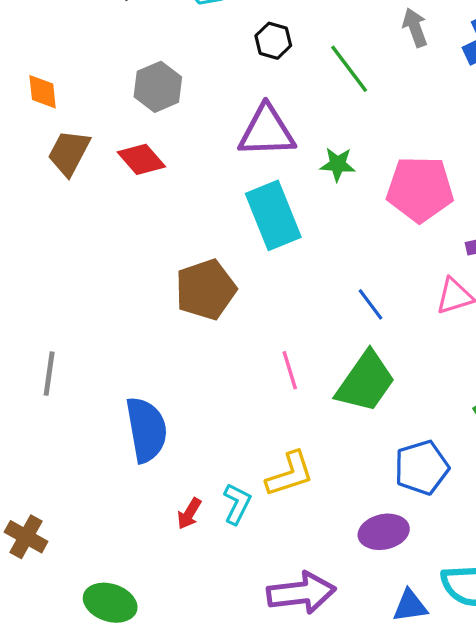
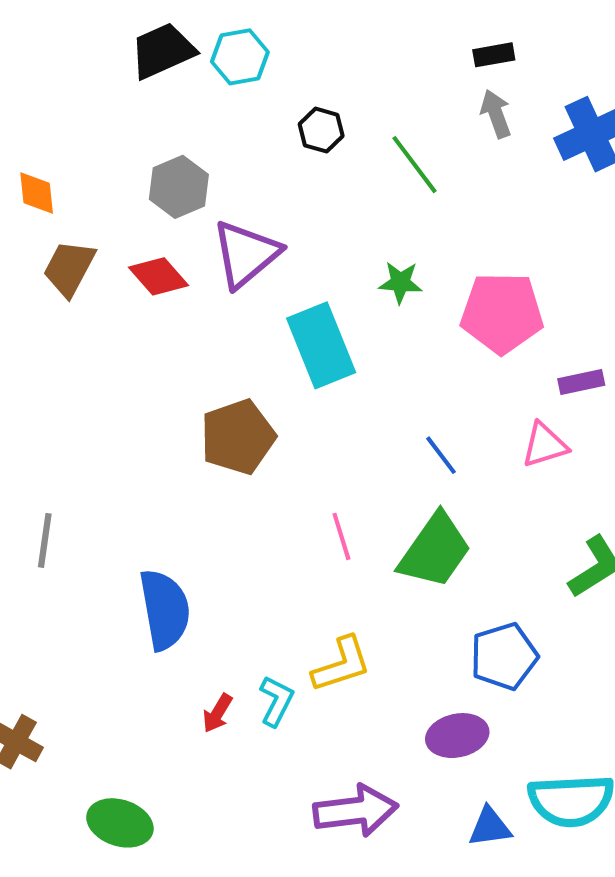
purple triangle: (267, 131) -> (246, 254), moved, turned -38

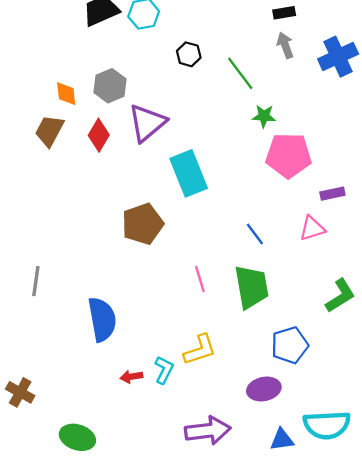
orange diamond: (37, 193) -> (66, 94), moved
red diamond: (159, 276) -> (99, 135), turned 72
green star: (400, 282) -> (264, 116), moved
green trapezoid: (435, 551) -> (252, 287), turned -45
red arrow: (217, 713) -> (131, 377), turned 50

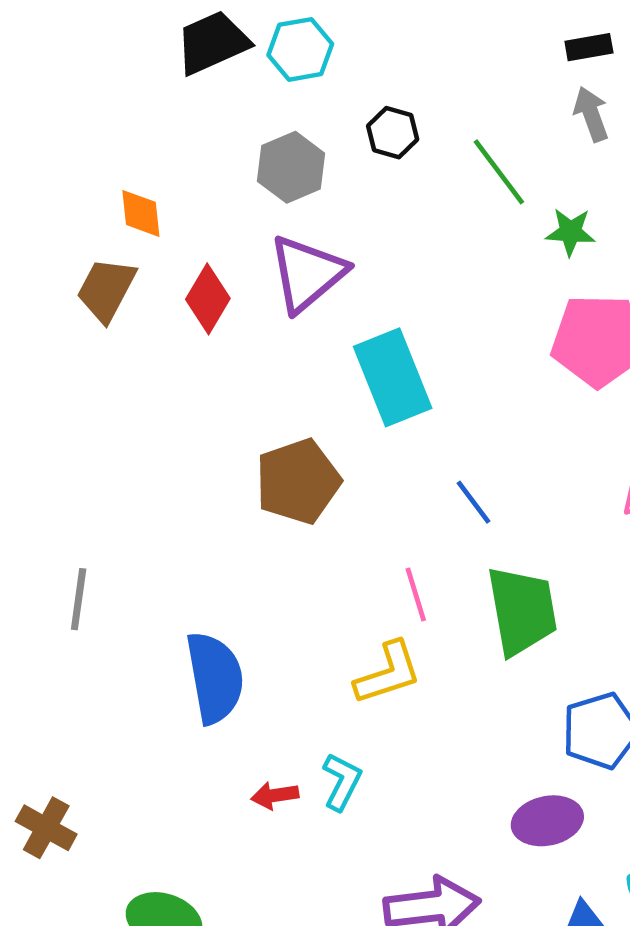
gray hexagon: (110, 86) -> (291, 167), moved
green star: (264, 116) -> (570, 232), moved
blue line: (255, 234) -> (473, 502), moved
yellow L-shape: (200, 350) -> (388, 673), moved

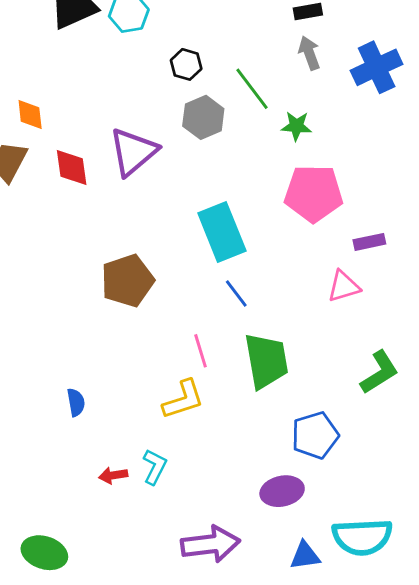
gray hexagon: (291, 167) -> (203, 117), moved
red diamond: (208, 299) -> (72, 168), turned -39
cyan rectangle: (393, 377) -> (222, 232), moved
blue semicircle: (215, 678) -> (76, 402), size x0.5

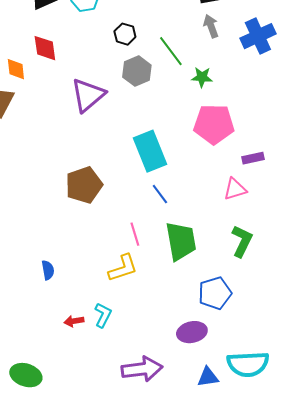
red diamond: (72, 168) -> (45, 48), moved
green L-shape: (379, 372) -> (242, 241), moved, turned -32

